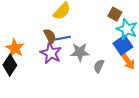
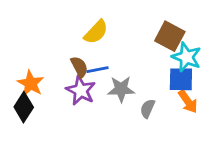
brown square: (115, 14) -> (170, 36), size x1.5
blue square: (123, 45) -> (181, 79), turned 36

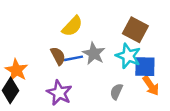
cyan star: (186, 57) -> (128, 56), moved
gray star: (121, 89) -> (94, 54), moved, turned 30
purple star: (81, 90) -> (59, 93), moved

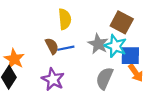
yellow semicircle: (72, 26) -> (65, 19), turned -48
gray star: (94, 54) -> (98, 44), moved
gray semicircle: (116, 92) -> (105, 78), size x1.5

